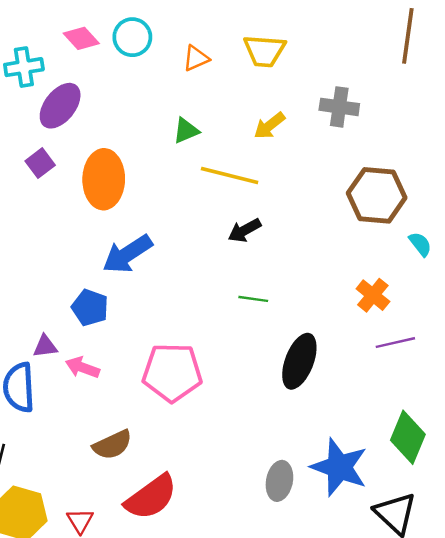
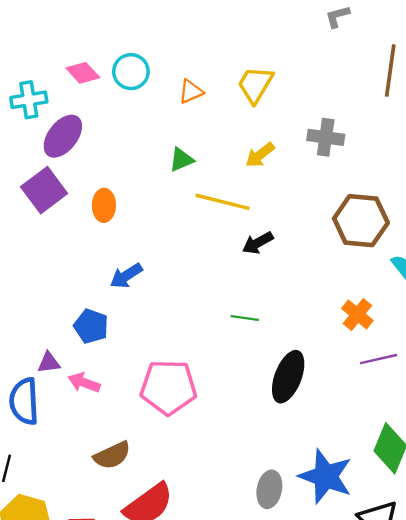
yellow trapezoid: (264, 51) -> (255, 85), turned 117
purple square: (40, 163) -> (44, 190), size x1.6
orange ellipse: (104, 179) -> (104, 205), size x0.6
black arrow: (245, 230) -> (258, 243), moved
blue arrow: (127, 254) -> (126, 276), size x0.7

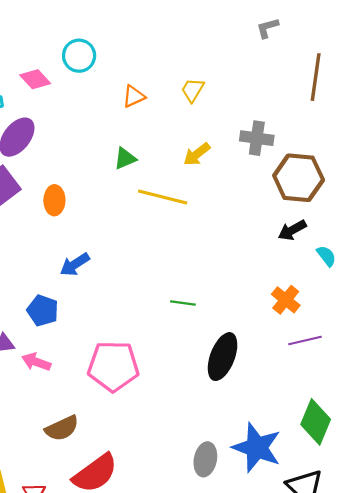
cyan circle: (131, 72) -> (79, 56), moved
yellow trapezoid: (255, 85) -> (193, 90), size x0.7
brown hexagon: (361, 221) -> (299, 178), moved
black arrow: (258, 243) -> (292, 230), moved

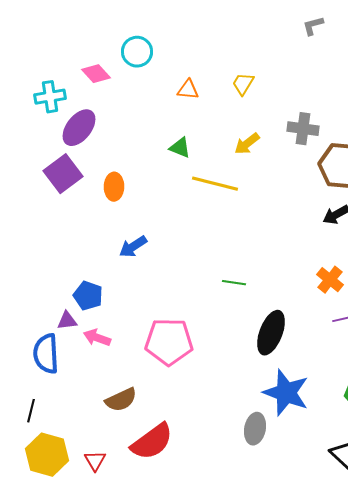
orange triangle: (134, 96) -> (188, 90), turned 30
green triangle: (125, 158) -> (180, 148), turned 45
blue pentagon: (43, 311) -> (88, 296), moved
blue star: (257, 448) -> (286, 393), moved

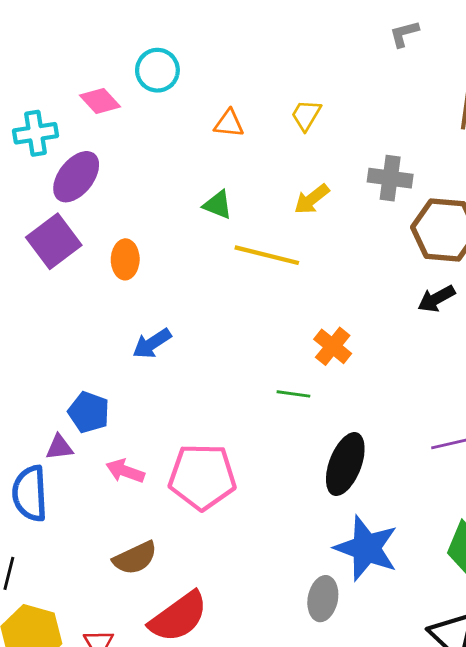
orange cross: (330, 280) -> (333, 346), moved
pink arrow: (97, 338) -> (125, 471), moved

